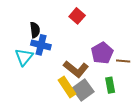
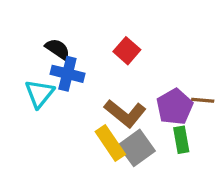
red square: (77, 16) -> (127, 51), moved
black semicircle: (35, 30) -> (58, 49), turned -49
purple pentagon: (102, 53) -> (175, 107), moved

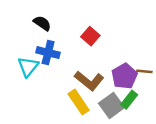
black semicircle: (58, 49) -> (42, 23), moved
green rectangle: (181, 140) -> (129, 100), turned 48
gray square: (137, 148) -> (111, 105), moved

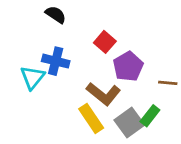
black semicircle: (42, 23) -> (56, 15), moved
purple pentagon: (124, 76) -> (128, 67), moved

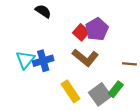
blue cross: (56, 61) -> (43, 61), moved, turned -30
purple pentagon: (128, 67) -> (97, 29), moved
brown L-shape: (103, 94) -> (85, 58), moved

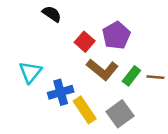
red square: (81, 32) -> (85, 42), moved
blue cross: (43, 61) -> (61, 92), moved
green rectangle: (116, 89) -> (131, 76), moved

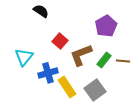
purple pentagon: (116, 35) -> (106, 26), moved
red square: (85, 42) -> (60, 41), moved
brown L-shape: (102, 70) -> (81, 55), turned 120

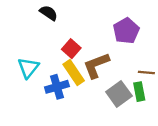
green rectangle: (104, 60) -> (139, 92), moved, turned -49
yellow rectangle: (67, 87) -> (74, 73), moved
gray square: (95, 90) -> (119, 94), moved

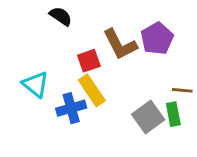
red square: (71, 49) -> (89, 61), turned 30
brown L-shape: (96, 65) -> (120, 44), moved, turned -96
cyan triangle: (28, 68) -> (36, 84), turned -30

